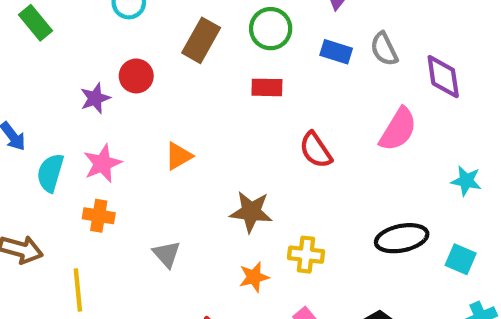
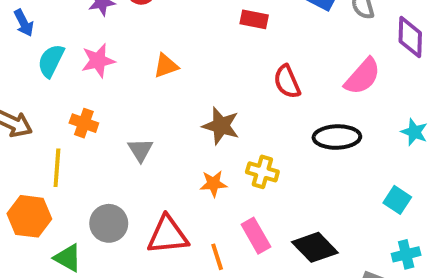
orange cross: (99, 216) -> (84, 123), moved
black ellipse: (402, 238) -> (337, 137), moved

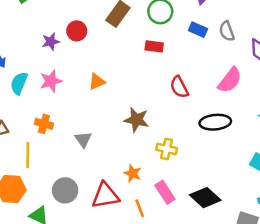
orange star: (213, 184) -> (133, 173), moved, turned 30

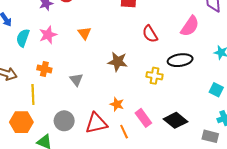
orange triangle: (97, 82) -> (84, 33), turned -40
yellow cross: (167, 149) -> (154, 76), moved

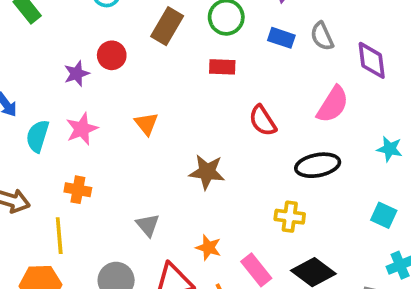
yellow cross: (154, 76) -> (290, 217), moved
gray triangle: (76, 80) -> (148, 225), moved

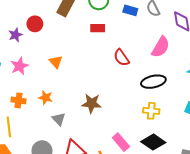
brown star: (207, 172) -> (92, 103), moved
yellow cross: (290, 217) -> (151, 111), moved
orange star: (208, 248) -> (46, 98), moved

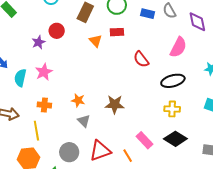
orange triangle: (56, 62) -> (96, 41), moved
orange star: (46, 98) -> (78, 100), moved

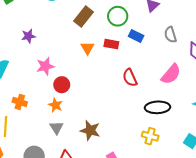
blue rectangle: (148, 14) -> (136, 36), moved
red circle: (57, 31) -> (62, 85), moved
pink star: (44, 72) -> (45, 66), moved
brown star: (115, 104) -> (90, 130), moved

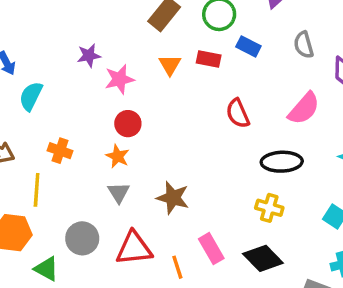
purple star: (28, 36) -> (89, 56), moved
pink star: (45, 66) -> (119, 79), moved

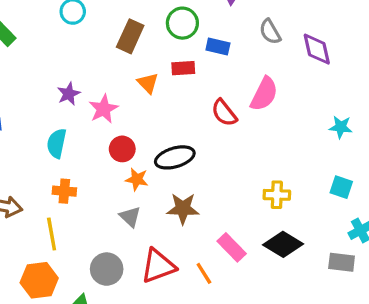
cyan semicircle: (31, 96) -> (57, 143), moved
pink semicircle: (304, 108) -> (264, 94), moved
orange star: (118, 156) -> (137, 179), moved
black ellipse: (282, 162) -> (175, 157), moved

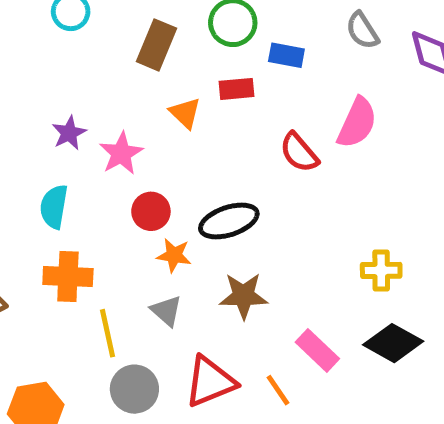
orange cross: (64, 191) -> (68, 277), size x1.4
yellow line: (52, 234) -> (107, 333), moved

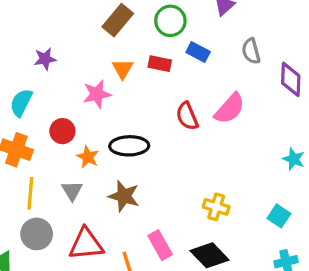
pink star: (121, 153) -> (97, 94), moved
red circle: (151, 211) -> (62, 131), moved

